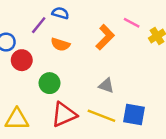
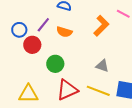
purple line: (39, 25) -> (43, 25), moved

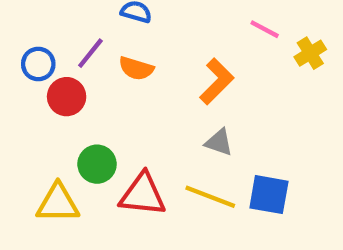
orange L-shape: (101, 26) -> (217, 81), moved
green circle: (55, 64) -> (97, 164), moved
red triangle: (67, 90) -> (143, 195), turned 30

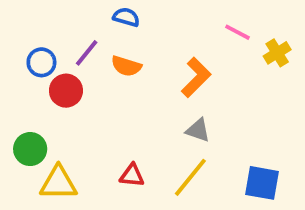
green circle: (97, 164) -> (30, 149), moved
red triangle: (143, 195) -> (132, 175), size x0.6
blue square: (269, 195) -> (262, 183), moved
yellow line: (210, 197) -> (190, 177), turned -72

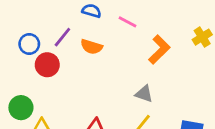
pink line: (237, 32) -> (127, 22), moved
orange L-shape: (196, 77) -> (159, 50), moved

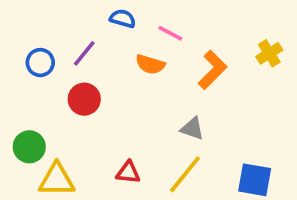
orange semicircle: (91, 47) -> (150, 64), moved
red circle: (47, 65) -> (84, 99), moved

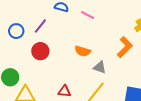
orange semicircle: (150, 64) -> (83, 51), moved
orange L-shape: (212, 70) -> (125, 47), moved

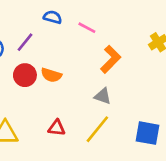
orange L-shape: (125, 47) -> (111, 59), moved
orange semicircle: (83, 51) -> (51, 75), moved

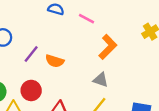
purple line: (25, 42) -> (31, 54), moved
red circle: (25, 75) -> (31, 90), moved

